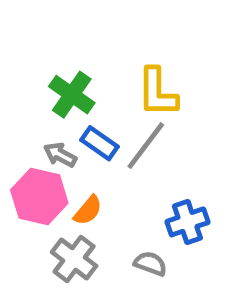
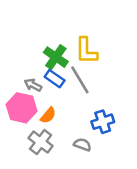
green cross: (72, 95) -> (56, 57), moved
gray line: (146, 146) -> (80, 80), turned -68

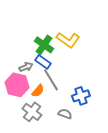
yellow L-shape: (86, 51) -> (68, 40), turned -55
gray line: (80, 80) -> (51, 80), moved
gray arrow: (33, 85) -> (26, 67), turned 128

